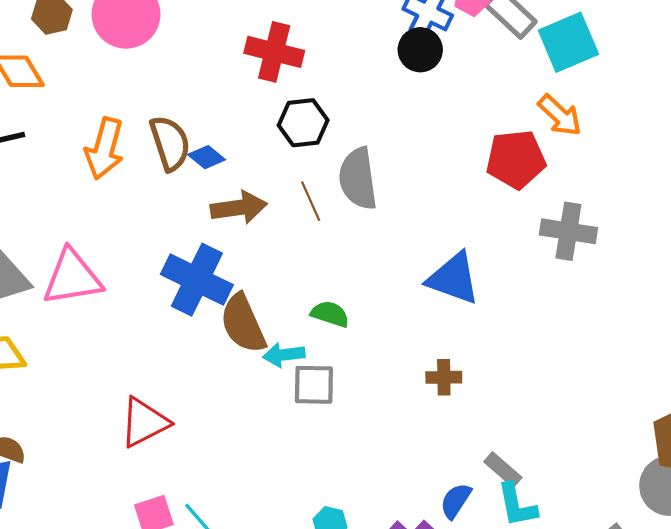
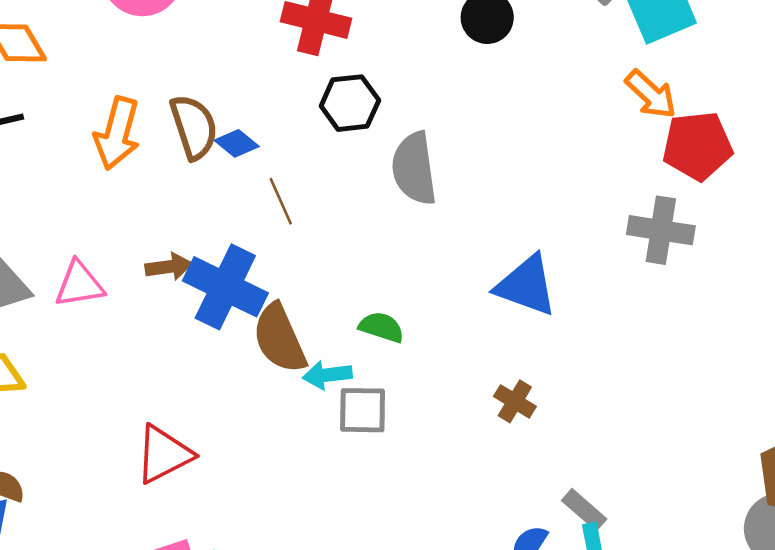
red pentagon: (516, 159) -> (697, 146), moved
brown line: (311, 201) -> (281, 201), moved
brown arrow: (239, 208) -> (169, 267), moved, size x0.7
pink triangle: (72, 277) -> (79, 284), size x0.7
brown cross: (444, 377) -> (515, 401), turned 32

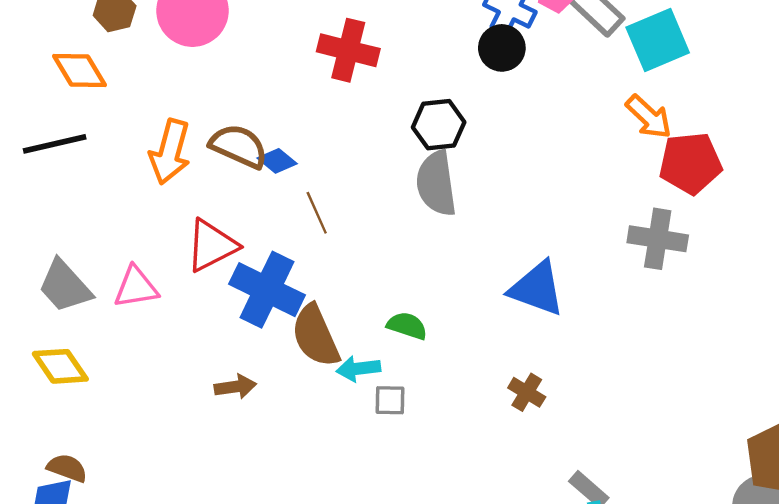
black hexagon: (350, 103) -> (439, 125), moved
brown semicircle: (194, 127) -> (239, 146), turned -48
brown arrow: (169, 267) -> (235, 387), moved
gray square: (363, 410) -> (390, 400), size x0.7
red triangle: (164, 454) -> (212, 246), moved

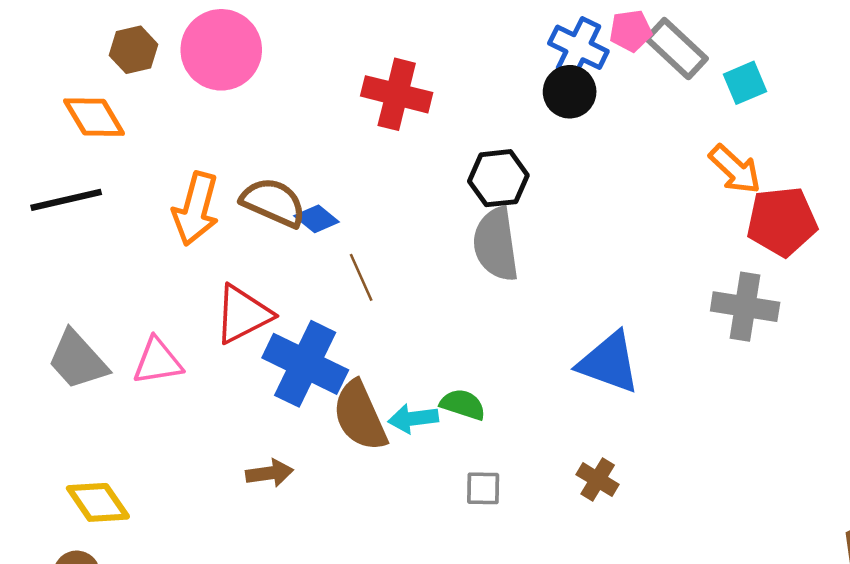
cyan square: (658, 40) -> (745, 83), size x0.6
yellow diamond: (60, 366) -> (98, 502), moved
cyan arrow: (358, 369) -> (413, 418), moved
gray square: (390, 400) -> (483, 488), moved

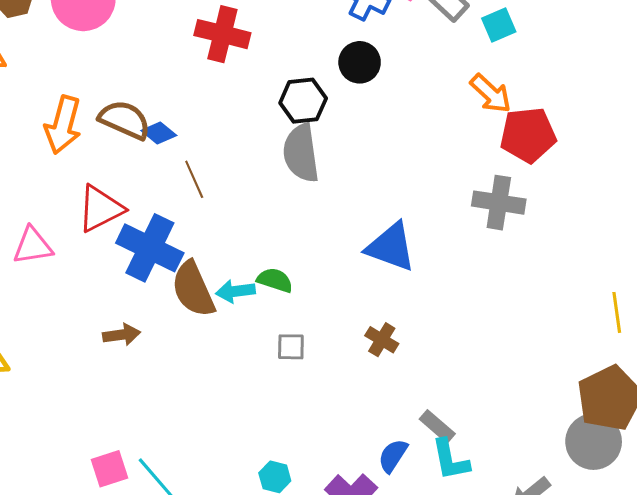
black circle: (570, 92) -> (360, 62), moved

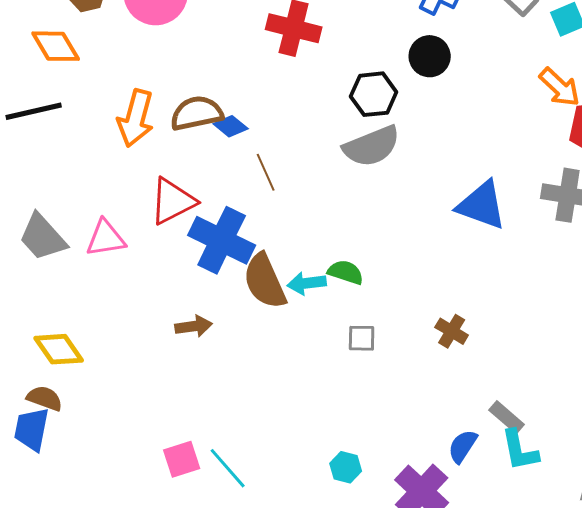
brown semicircle: (125, 120) -> (197, 113), turned -36
gray semicircle: (301, 153) -> (372, 146), turned -104
blue triangle: (391, 247) -> (482, 205), moved

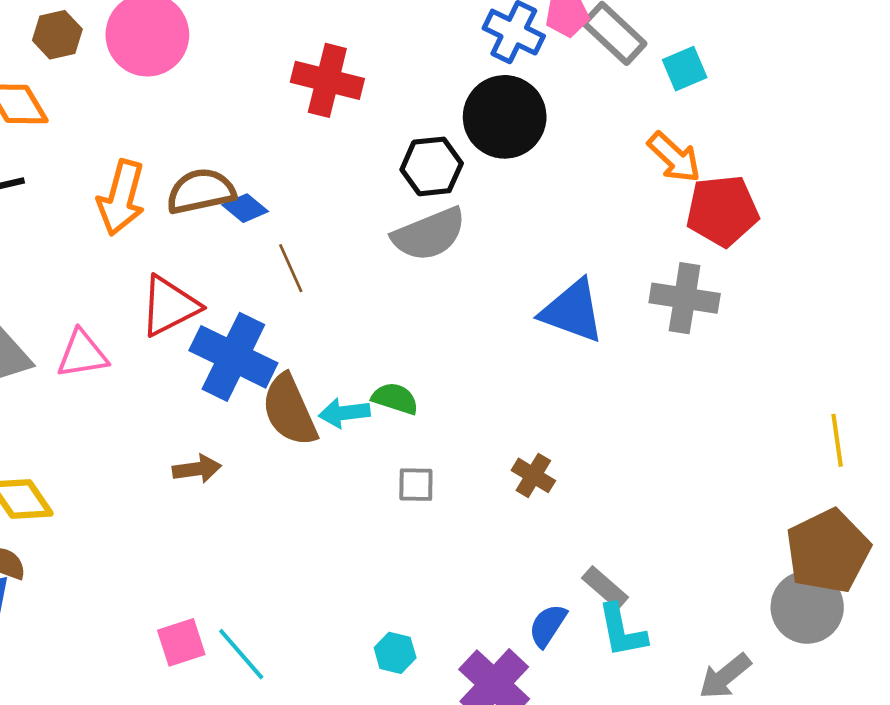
black circle: (430, 56) -> (505, 117), size x1.5

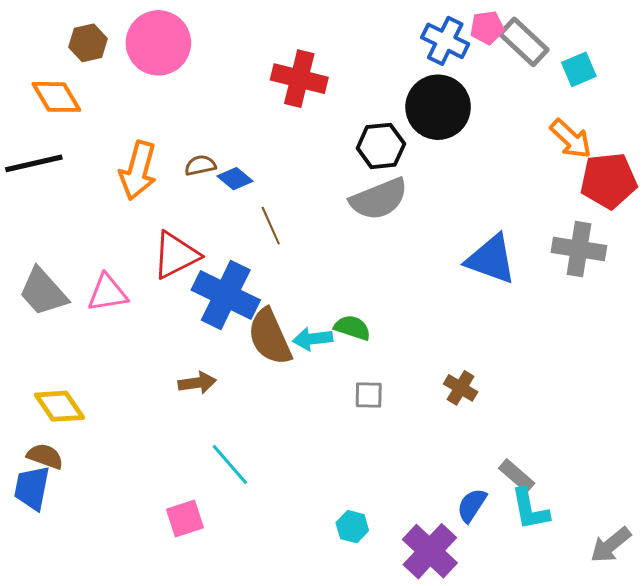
brown semicircle: (201, 191) -> (200, 165), size x0.6
cyan line: (241, 654) -> (230, 464), moved

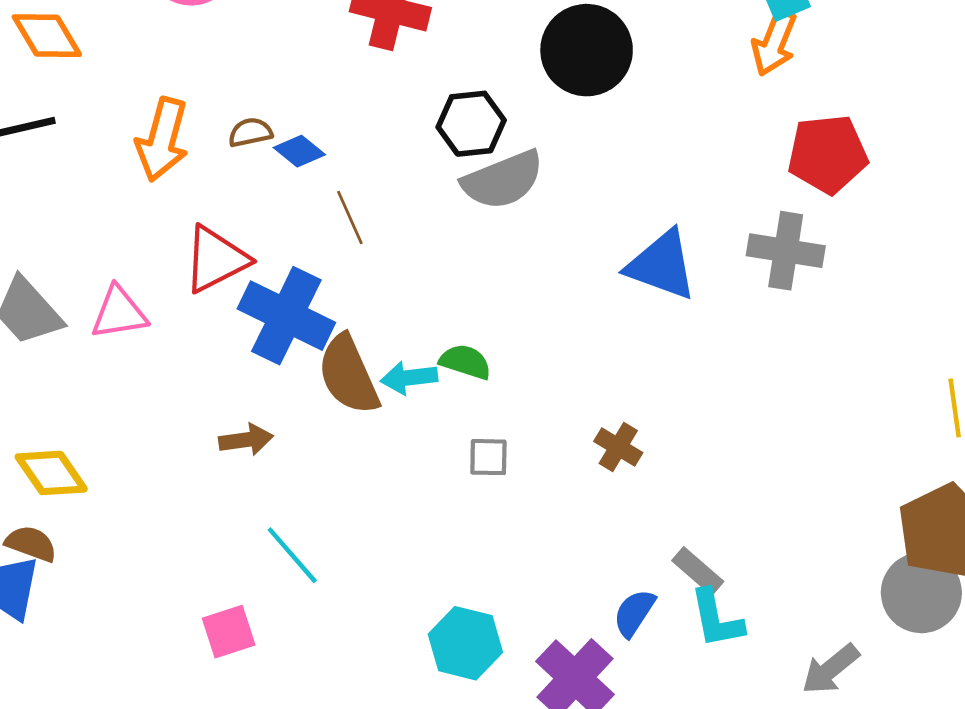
orange arrow: (571, 139) -> (774, 43), moved, turned 69
black hexagon: (381, 146) -> (471, 124), moved
cyan hexagon: (352, 527) -> (465, 643), size x1.6

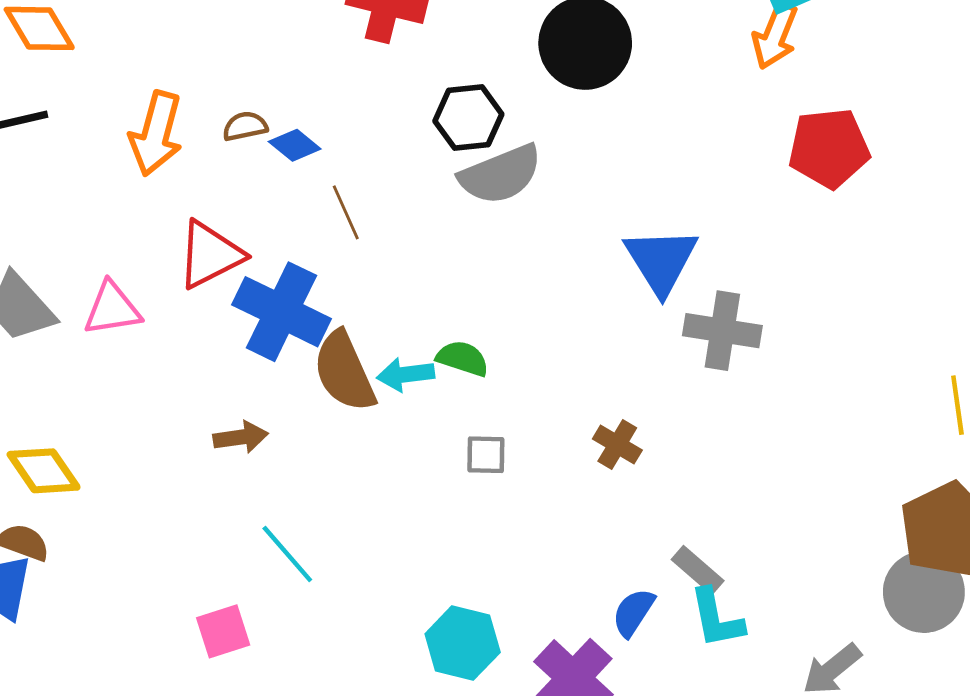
gray cross: (786, 251) -> (722, 331), moved
blue triangle: (662, 265) -> (661, 261), turned 38

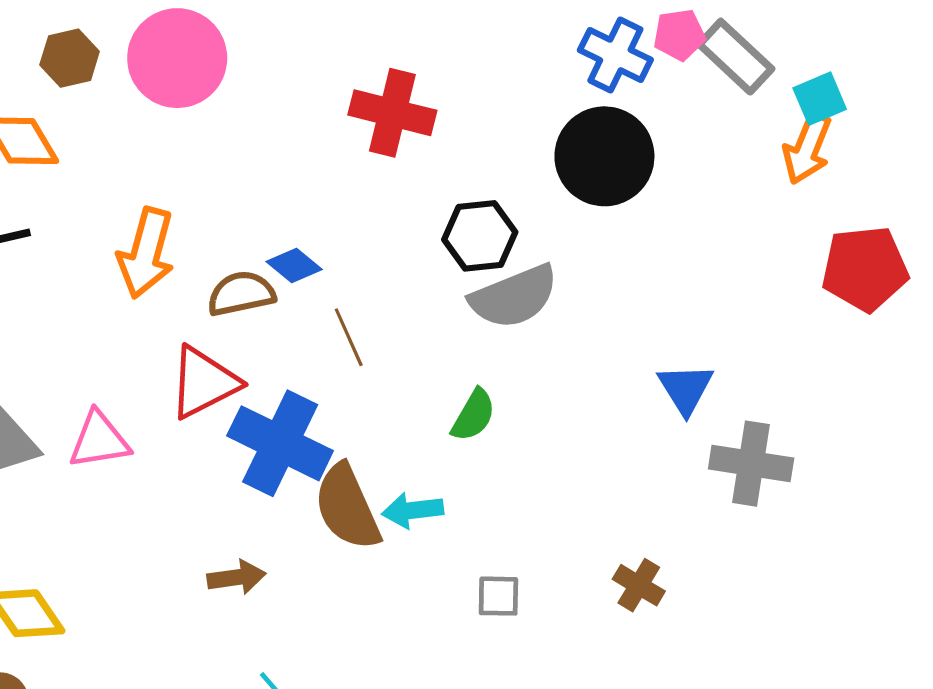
brown semicircle: (245, 126) -> (241, 294), moved, size x1.4
blue triangle: (661, 261) -> (686, 389), size x0.7
green semicircle: (463, 358) -> (473, 415), moved, turned 102

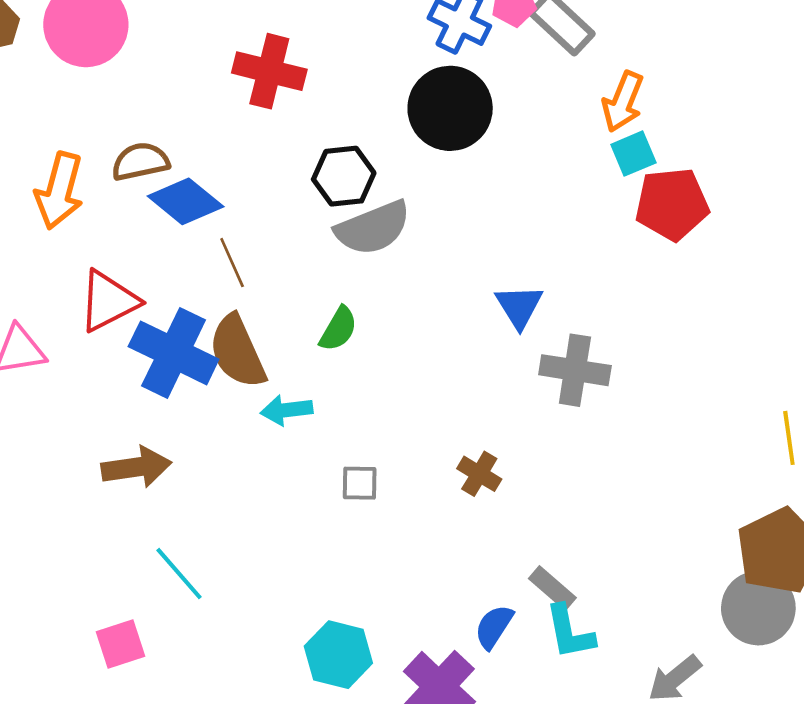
cyan square: (820, 99) -> (633, 154), moved
blue diamond: (294, 266) -> (186, 201), size x1.6
brown semicircle: (241, 294) -> (140, 162), moved
brown semicircle: (347, 507) -> (237, 352), moved
brown arrow: (236, 577) -> (136, 467), size x1.4

